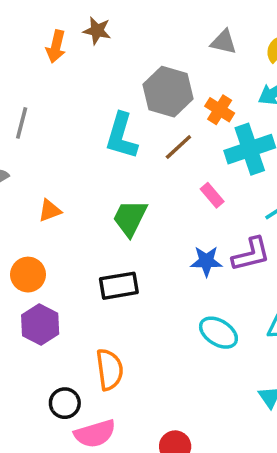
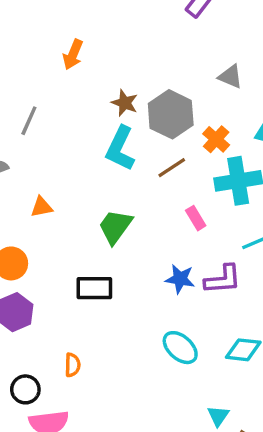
brown star: (97, 31) -> (125, 103), moved
orange semicircle: (110, 369) -> (73, 365), size x0.6

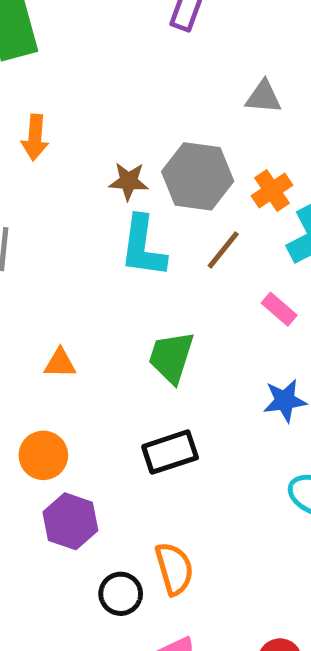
orange cross: (216, 139) -> (272, 191), turned 32
orange triangle: (41, 207) -> (60, 363), turned 30
orange semicircle: (73, 365) -> (174, 569), size x1.5
black circle: (25, 389) -> (121, 594), moved

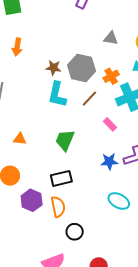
purple hexagon: (70, 521) -> (32, 200), moved
orange semicircle: (174, 569) -> (58, 207), moved
black circle: (121, 594) -> (75, 232), moved

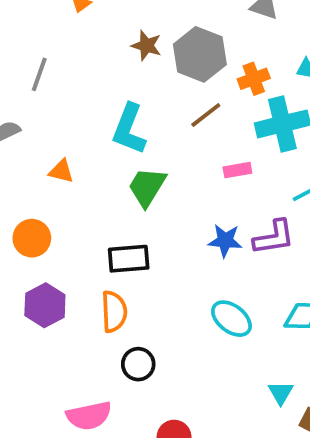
cyan L-shape: (57, 95) -> (129, 129), moved
pink rectangle: (110, 124) -> (237, 170), turned -64
purple hexagon: (32, 200) -> (45, 305), moved

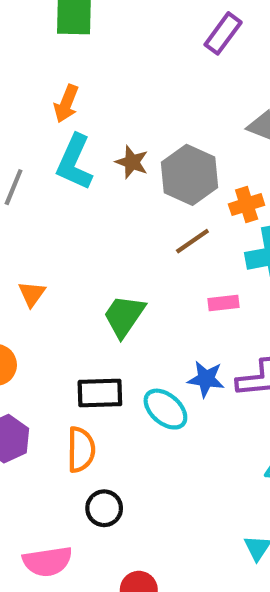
cyan L-shape: (129, 129) -> (75, 162), moved
orange triangle: (61, 171) -> (32, 294), turned 48
cyan ellipse: (231, 319) -> (165, 409), moved

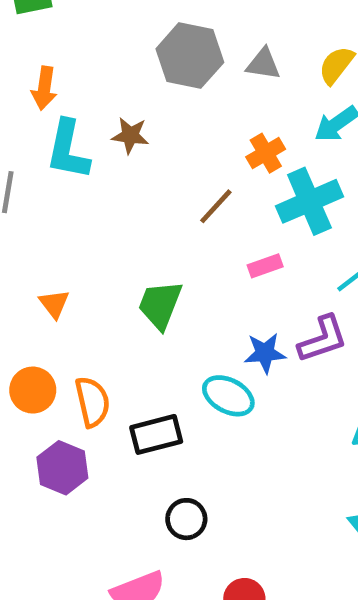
gray hexagon: (189, 175) -> (190, 56), moved
black rectangle: (100, 393) -> (156, 434), moved
orange semicircle: (81, 450) -> (92, 402), moved

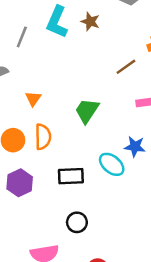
orange semicircle: (92, 402) -> (43, 137), moved

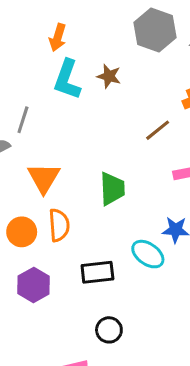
gray line: (22, 37) -> (23, 120), moved
orange triangle: (33, 99) -> (44, 178), size x1.6
green trapezoid: (87, 111) -> (112, 189), turned 148

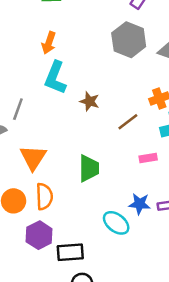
brown star: (109, 76) -> (90, 101), moved
black rectangle: (97, 272) -> (70, 252), moved
purple hexagon: (34, 285) -> (39, 235), moved

